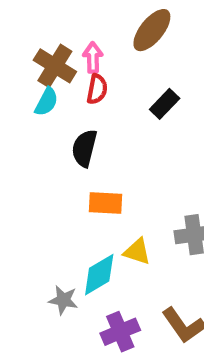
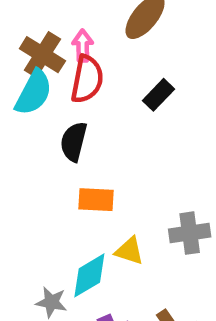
red semicircle: (97, 89) -> (87, 79), size x1.5
cyan semicircle: (46, 102) -> (34, 93), size x1.5

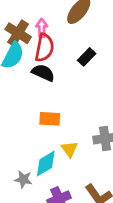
black semicircle: (74, 142) -> (43, 73), moved, turned 100
yellow triangle: (129, 251) -> (69, 149), turned 36

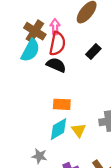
cyan diamond: (46, 164) -> (58, 129), moved

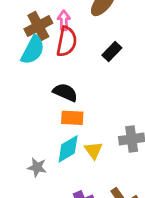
brown cross: (35, 31) -> (38, 26), turned 30
black semicircle: (56, 65) -> (65, 92), moved
gray star: (39, 156) -> (37, 167), moved

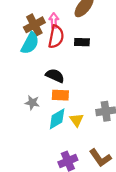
black rectangle: (112, 51) -> (82, 42), moved, turned 48
gray star: (37, 167) -> (32, 103), moved

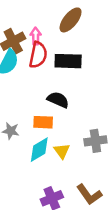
black rectangle: (82, 42) -> (68, 61), size x1.5
black semicircle: (55, 76) -> (58, 100), moved

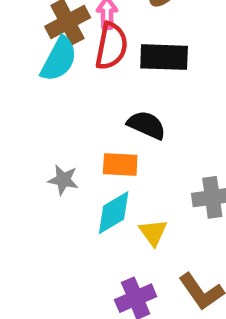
yellow triangle: (62, 151) -> (153, 232), moved

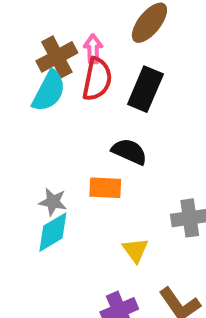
black rectangle: (164, 57) -> (145, 89), turned -69
cyan diamond: (114, 213) -> (53, 232), moved

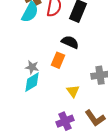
orange rectangle: (105, 188) -> (58, 60), turned -70

